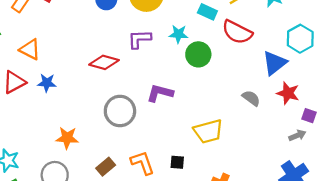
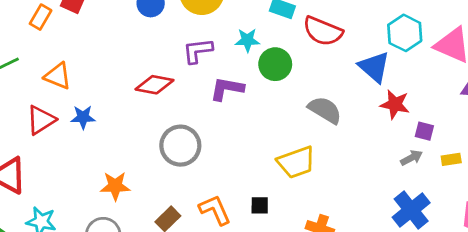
blue triangle: (274, 63) -> (374, 67), turned -36
purple L-shape: (160, 93) -> (227, 89), moved
gray semicircle: (251, 98) -> (325, 110), moved, size x1.4

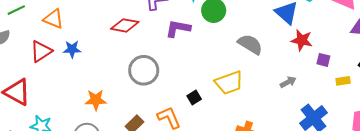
gray arrow: (412, 158) -> (288, 82), moved
black square: (260, 205) -> (194, 98), moved, turned -32

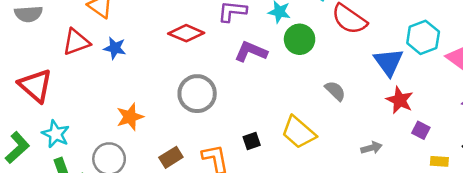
gray semicircle: (250, 44) -> (335, 91), size x0.7
yellow trapezoid: (229, 83) -> (299, 132), turned 48
orange star: (96, 100) -> (130, 117), turned -30

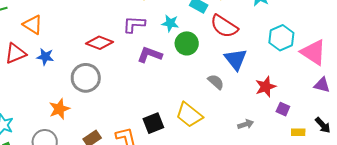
blue triangle: (389, 62) -> (236, 59), moved
gray circle: (197, 94) -> (86, 78), moved
red star: (400, 100) -> (266, 87), turned 30
black square: (252, 141) -> (153, 123), size x1.5

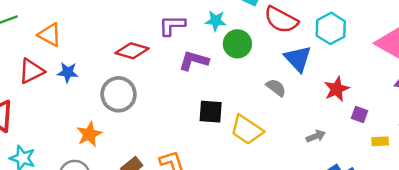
cyan hexagon: (281, 38) -> (331, 28), moved
black square: (153, 123) -> (211, 112), moved, turned 30

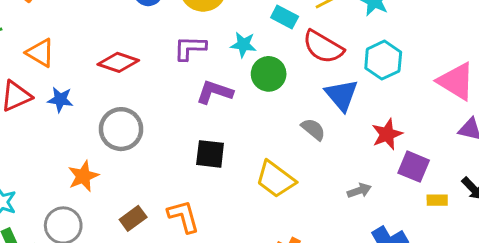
red diamond: (132, 51) -> (118, 62), moved
black square: (211, 112) -> (210, 154), moved
purple square: (360, 115) -> (414, 167), size x1.5

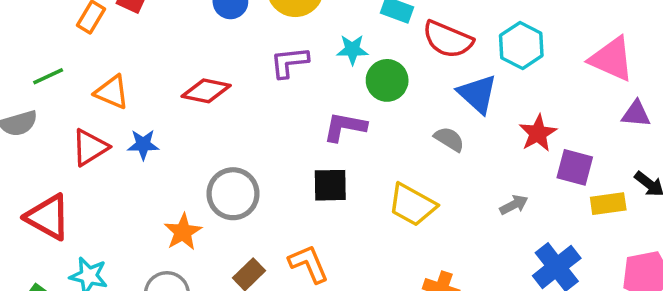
purple L-shape: (214, 92) -> (345, 127), moved
gray circle: (121, 129) -> (233, 194), moved
yellow rectangle: (437, 200) -> (608, 204), size x1.4

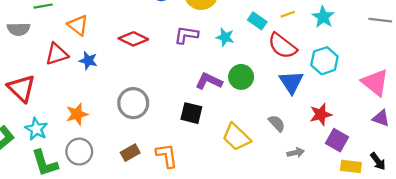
green circle: (387, 80) -> (241, 77), moved
gray semicircle: (449, 139) -> (277, 123), moved
orange star: (183, 232) -> (77, 114), moved

